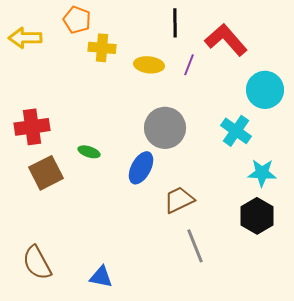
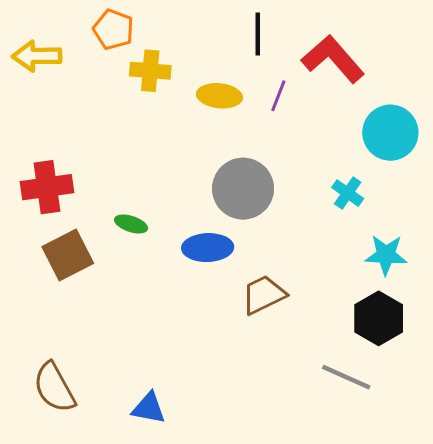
cyan cross: (236, 131) -> (348, 193), size x0.7
blue ellipse: (141, 168) -> (208, 248), turned 60
gray line: (195, 246) -> (346, 377), moved, turned -44

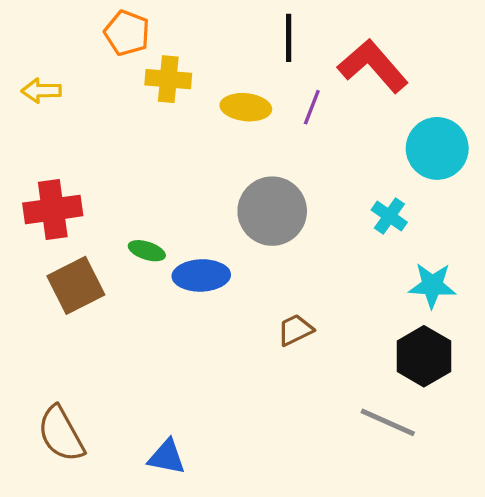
yellow arrow: (37, 56) -> (41, 91), moved, size x0.7
blue ellipse: (208, 248) -> (201, 275), moved
brown trapezoid: (264, 295) -> (295, 330), size x0.7

